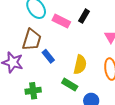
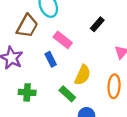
pink rectangle: (61, 21) -> (63, 40), moved
brown trapezoid: (32, 40) -> (27, 26), moved

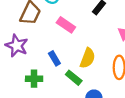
blue rectangle: (51, 59) -> (54, 58), moved

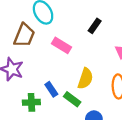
blue rectangle: (54, 58) -> (51, 89), moved

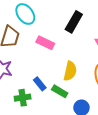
black rectangle: (95, 26) -> (74, 22), size x1.5

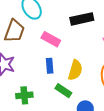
black rectangle: (74, 22) -> (82, 19), turned 45
blue rectangle: (40, 84) -> (50, 66), moved, turned 32

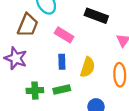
black rectangle: (82, 19) -> (96, 16), turned 30
green rectangle: (63, 91) -> (62, 90), moved, turned -49

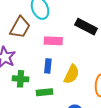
pink rectangle: (64, 35) -> (53, 41), turned -36
green cross: (35, 91) -> (21, 79), moved

